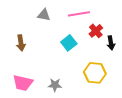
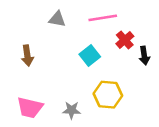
yellow hexagon: (95, 73) -> (108, 95), moved

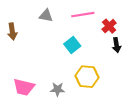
red cross: (125, 40) -> (109, 26), moved
brown arrow: (27, 56) -> (12, 31), moved

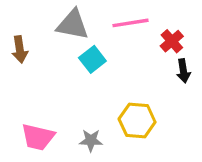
gray triangle: (46, 16) -> (73, 25), size x1.5
cyan square: (72, 45) -> (92, 59), moved

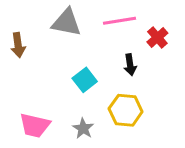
cyan square: (92, 59) -> (85, 80), moved
black arrow: (183, 71) -> (130, 65), moved
gray star: (91, 140) -> (83, 128), turned 30

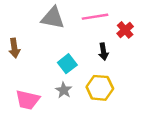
brown arrow: (18, 45) -> (14, 48), moved
gray star: (83, 128) -> (64, 90), moved

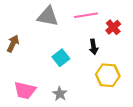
brown arrow: (14, 48) -> (13, 44), turned -147
yellow hexagon: (100, 88) -> (108, 75), moved
gray star: (64, 90) -> (60, 94), moved

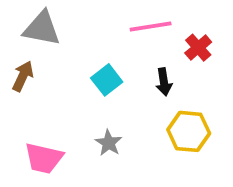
gray triangle: (48, 16) -> (42, 28), moved
cyan square: (61, 58) -> (107, 80), moved
gray star: (60, 94) -> (109, 143), moved

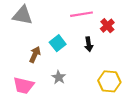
brown arrow: (23, 76) -> (35, 55), moved
yellow hexagon: (189, 131) -> (109, 81), moved

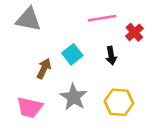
gray star: (59, 77) -> (74, 97), size x1.5
yellow hexagon: (109, 81) -> (119, 102), moved

